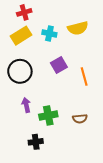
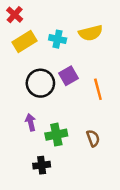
red cross: (24, 12) -> (15, 15), moved, turned -32
black circle: (20, 71) -> (40, 83), moved
brown semicircle: (80, 119) -> (93, 138), turned -104

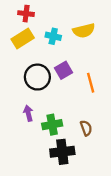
red cross: (15, 15) -> (26, 14), moved, turned -35
black cross: (42, 165) -> (62, 152), moved, size x1.5

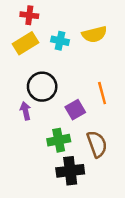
purple square: (63, 70) -> (75, 110), moved
purple arrow: (28, 113) -> (26, 111), moved
brown semicircle: (86, 128) -> (97, 144), size x1.5

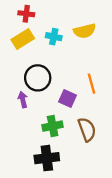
purple square: (75, 110) -> (67, 99), turned -36
black cross: (70, 171) -> (47, 158), moved

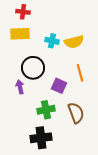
yellow semicircle: (85, 31) -> (74, 42), moved
cyan cross: (54, 37) -> (52, 41), moved
yellow rectangle: (23, 39) -> (20, 34), turned 30

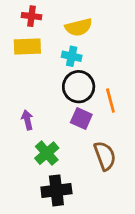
yellow semicircle: (74, 42) -> (79, 27), moved
black circle: (33, 68) -> (79, 87), moved
green cross: (46, 110) -> (47, 153), moved, turned -30

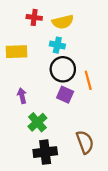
red cross: (32, 16) -> (34, 17), moved
yellow rectangle: (27, 47) -> (16, 52), moved
brown semicircle: (105, 156) -> (85, 142), moved

